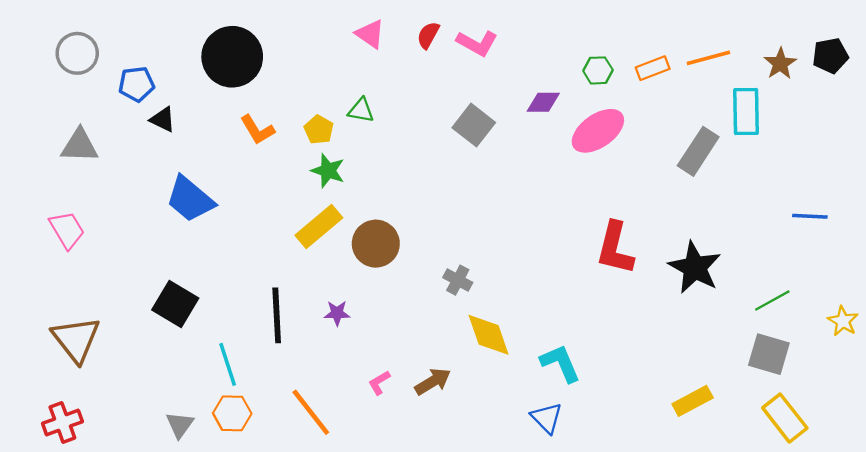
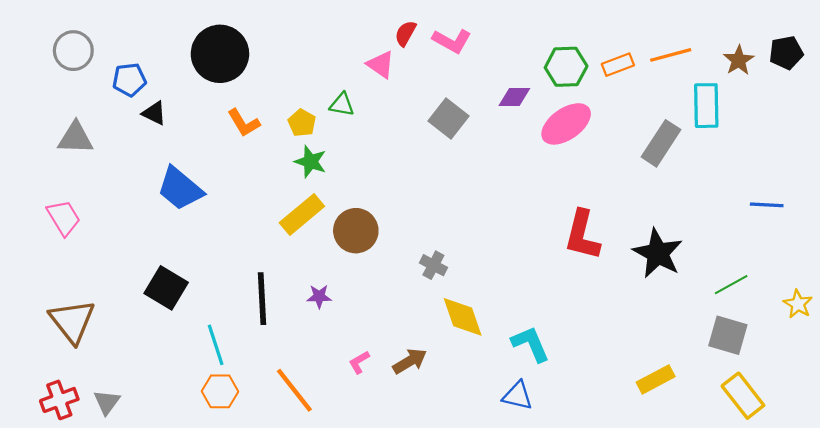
pink triangle: (370, 34) -> (381, 65), moved
green hexagon: (598, 70) -> (566, 67), size x1.5
blue triangle: (547, 418) -> (518, 396), turned -32
gray triangle: (180, 425) -> (107, 402), moved

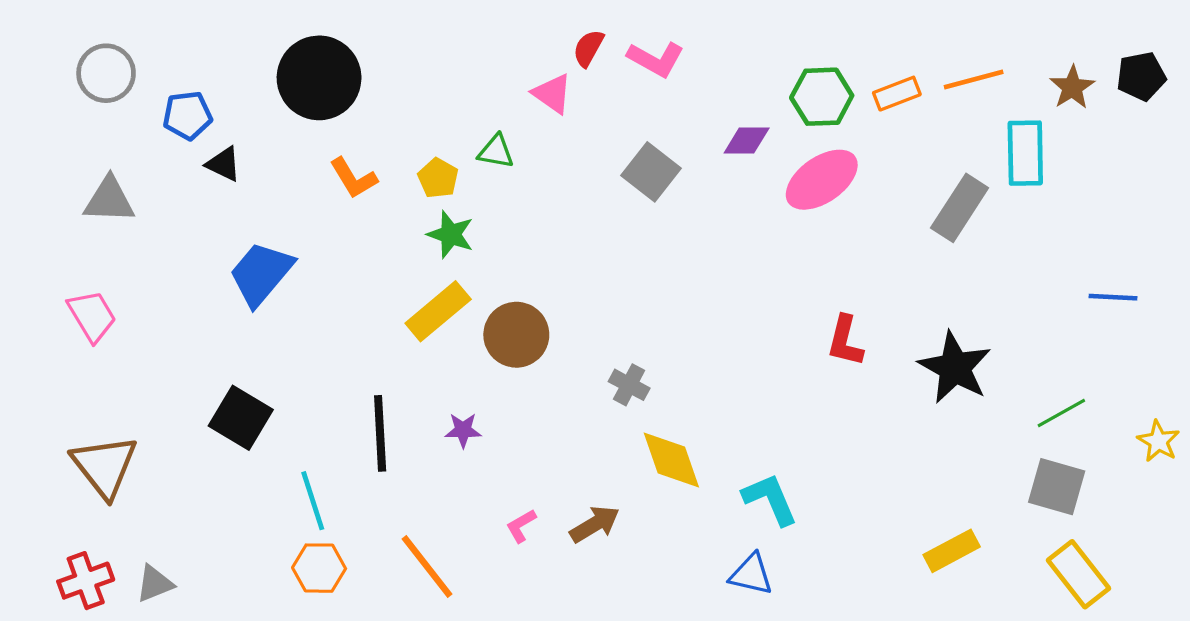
blue trapezoid: (180, 189) -> (261, 274), turned 90
red L-shape: (582, 235) -> (845, 341), size x0.7
gray triangle: (107, 402) -> (155, 584), turned 32

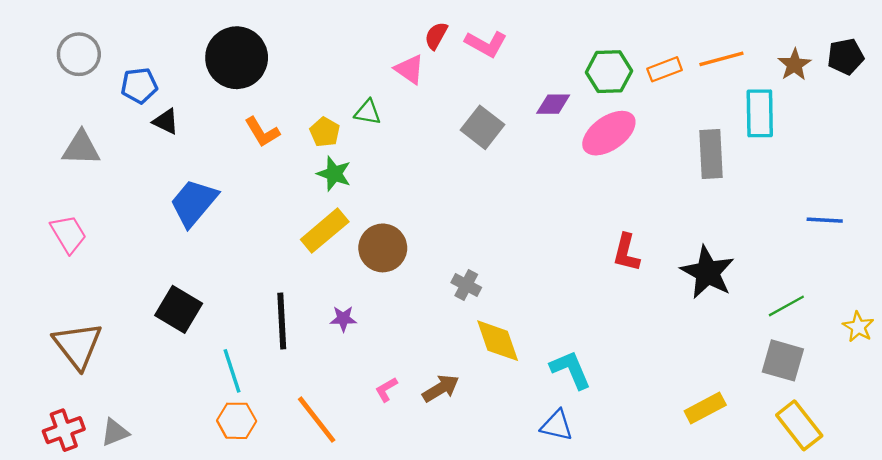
gray rectangle: (960, 208) -> (711, 154), turned -36

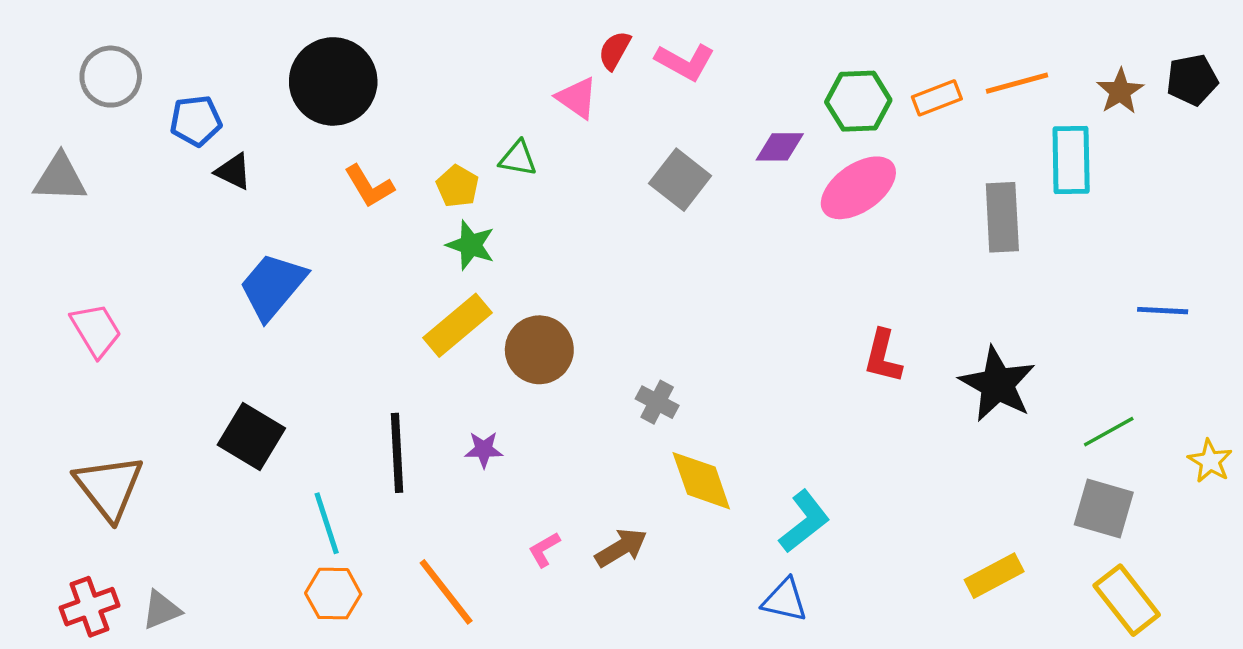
gray triangle: (81, 148) -> (60, 178), moved
cyan L-shape: (571, 370) -> (804, 522), turned 75

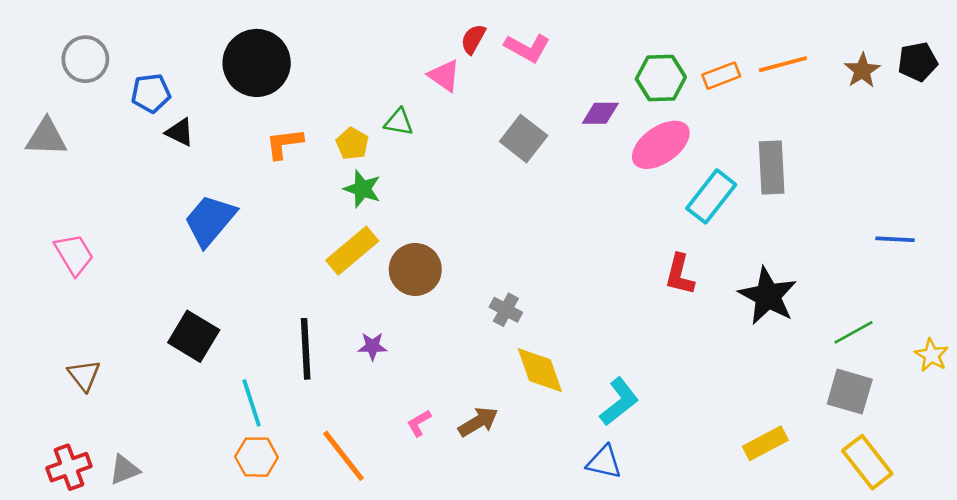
cyan rectangle: (1071, 160) -> (711, 196), moved, turned 39
orange L-shape: (369, 186) -> (284, 144), turned 114
brown triangle: (109, 487) -> (84, 375), size x0.6

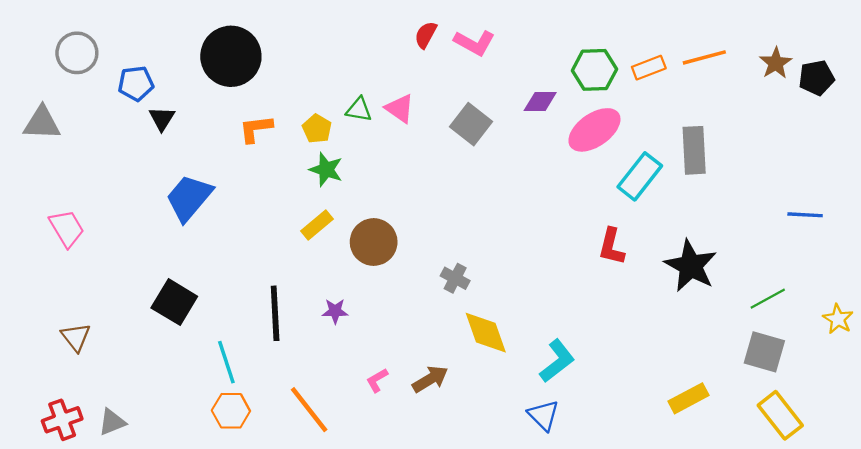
black pentagon: (918, 62) -> (816, 78), moved
pink triangle: (444, 76) -> (400, 108), moved
black triangle: (180, 132) -> (162, 119), turned 36
yellow rectangle: (352, 251) -> (317, 225), size x0.7
blue triangle: (604, 462) -> (543, 415), turned 32

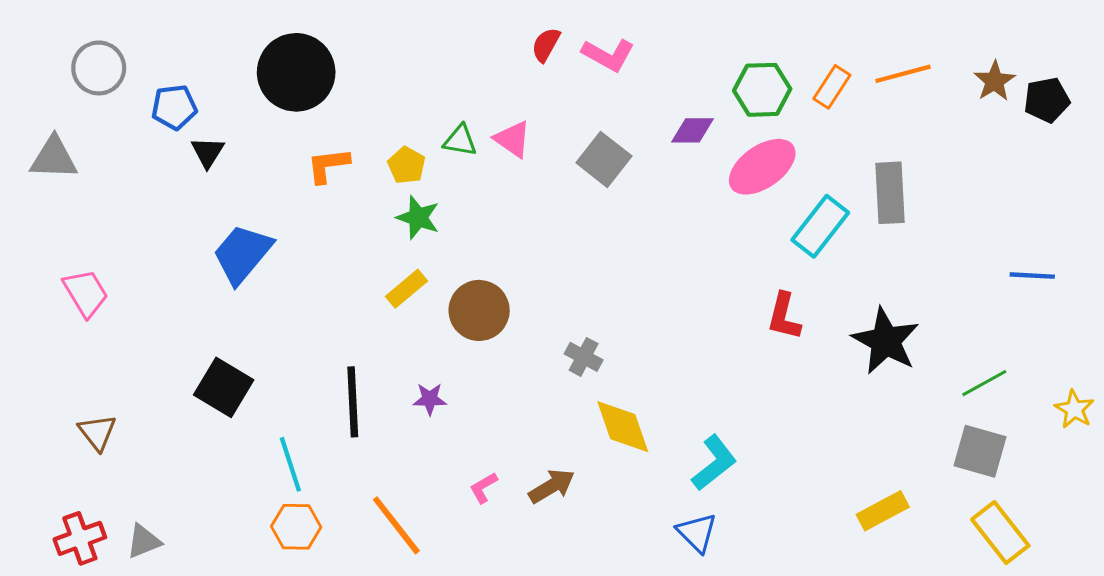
orange rectangle: (649, 68) -> (832, 87), turned -36

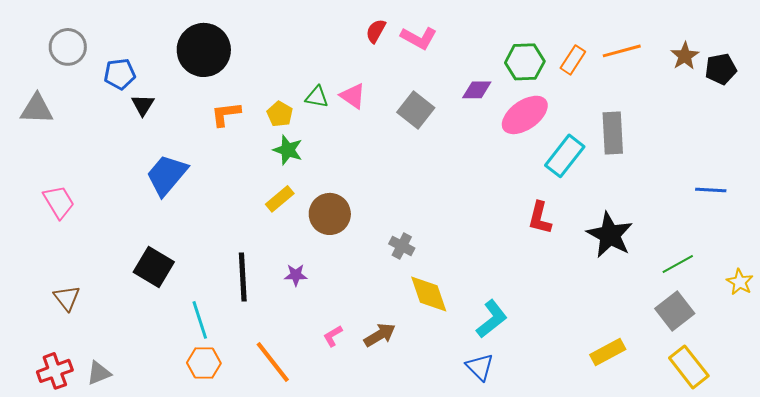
gray square: (980, 451) -> (675, 311), turned 36

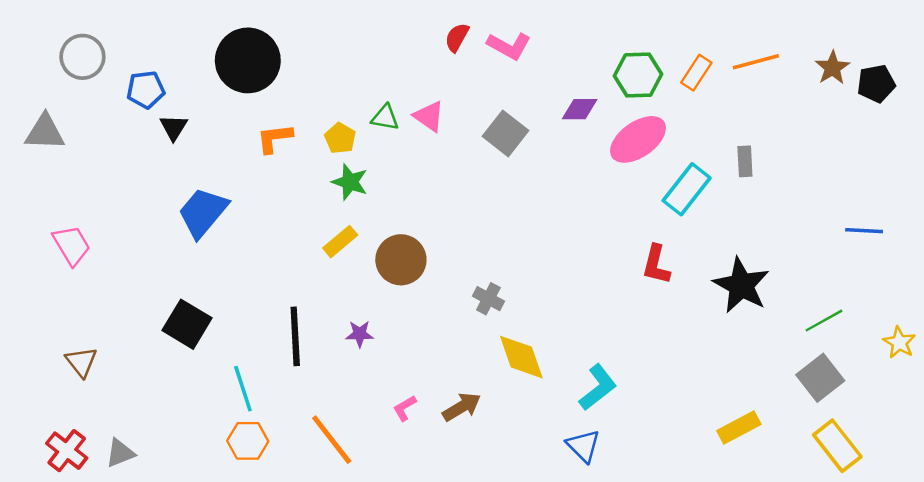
gray rectangle: (613, 133) -> (745, 161), size x0.6
red cross: (55, 371) -> (67, 451), turned -32

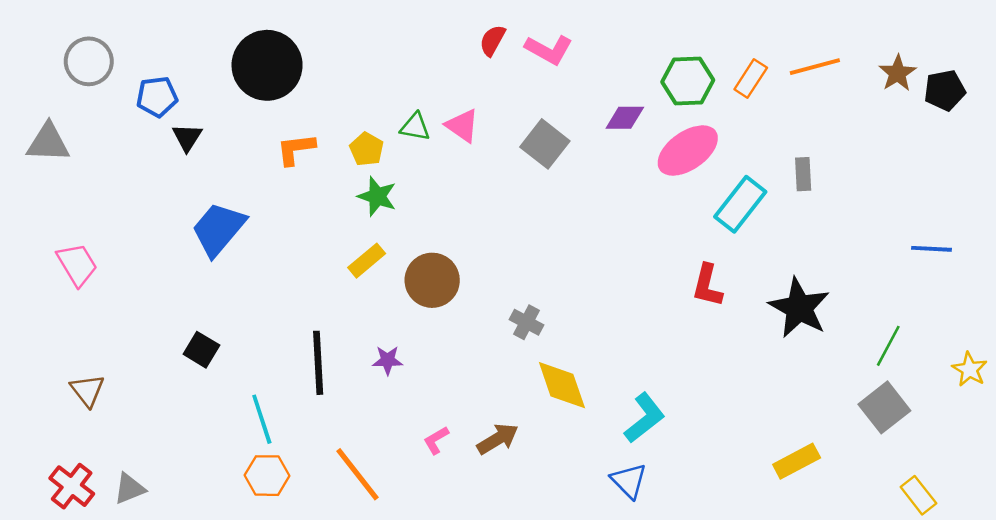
green line: (824, 321) -> (888, 346), turned -33
black square: (187, 324) -> (201, 350), size x0.7
yellow rectangle: (837, 446) -> (918, 495), moved, size x0.7

